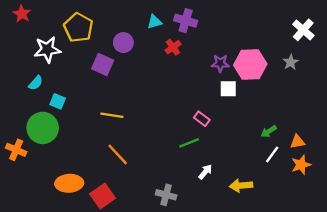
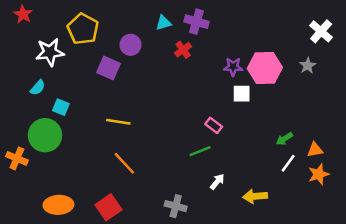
orange ellipse: (69, 183) -> (58, 205), moved

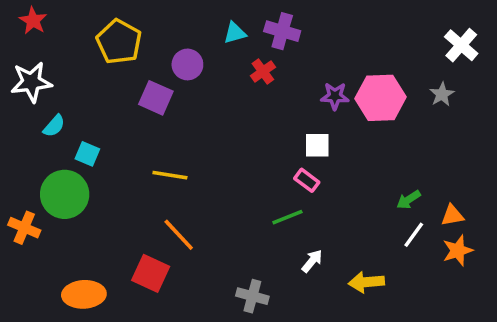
white star: (50, 52) -> (31, 82), moved
white square: (242, 94) -> (317, 145), moved
red square: (109, 207) -> (151, 273), moved, turned -30

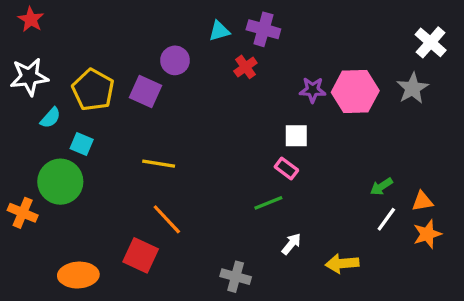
yellow pentagon: (119, 42) -> (93, 90), moved
gray star: (442, 94) -> (413, 88), size x1.4

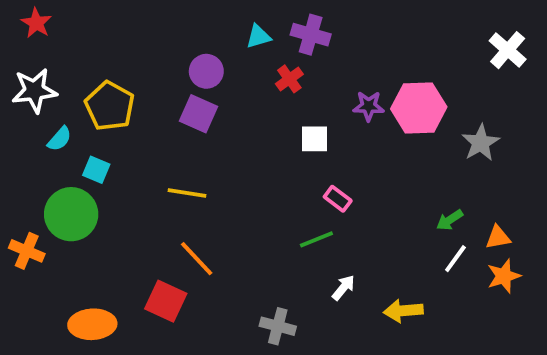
gray star: (413, 88) -> (481, 143), moved
purple square: (146, 92) -> (199, 114), moved
white square: (296, 136) -> (314, 139), moved

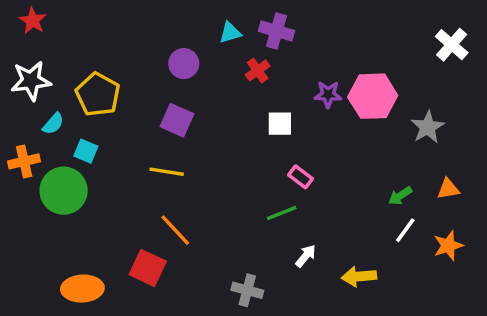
purple square: (199, 114) -> (177, 120), moved
orange triangle: (498, 237) -> (448, 189), moved
orange cross: (27, 251) -> (24, 161), moved, turned -36

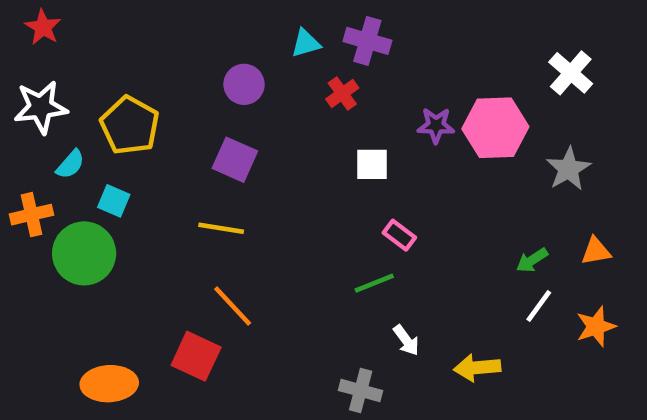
white cross: (452, 45) -> (571, 73), moved
white arrow: (306, 256) -> (406, 340), turned 105
gray cross: (247, 290) -> (361, 391), moved

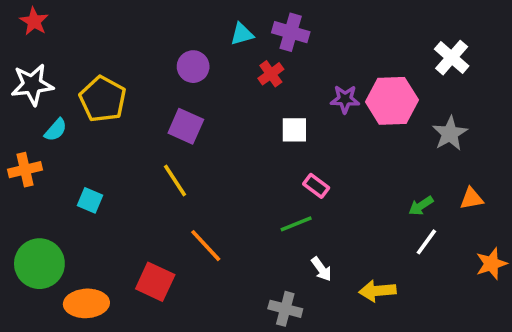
cyan square: (114, 201) -> (90, 200), moved
yellow line: (221, 228) -> (175, 180), turned 48
green circle: (84, 253) -> (39, 264), moved
orange line: (233, 306) -> (206, 246), moved
orange star: (596, 327) -> (491, 264), moved

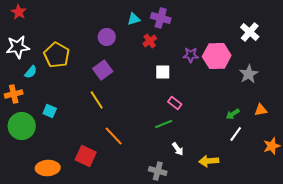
purple square: (186, 126) -> (103, 70), turned 30
green circle: (39, 264) -> (22, 126), moved

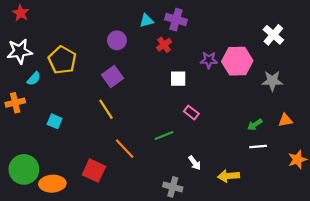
gray star: (249, 74) -> (272, 81), turned 30
green line: (164, 124) -> (164, 136), moved
green circle: (22, 126) -> (24, 169), moved
white line: (236, 134) -> (258, 146), turned 49

